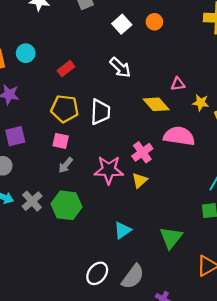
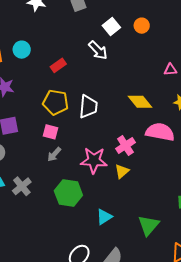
white arrow: (120, 67) -> (98, 50), moved
pink triangle: (178, 84) -> (170, 70), moved
green hexagon: (67, 205) -> (68, 193), moved

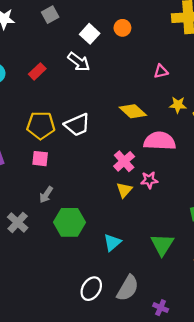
red rectangle: (58, 65) -> (37, 71), moved
white trapezoid: (88, 107) -> (77, 125), turned 70
gray arrow: (54, 154) -> (46, 195), moved
pink star: (94, 160) -> (149, 180), moved, size x0.6

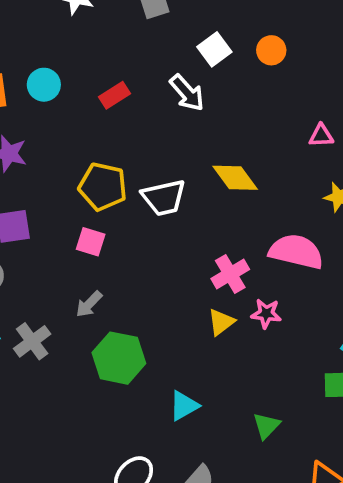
yellow diamond: (133, 111) -> (235, 178), moved
green triangle: (162, 245) -> (266, 426), size x0.7

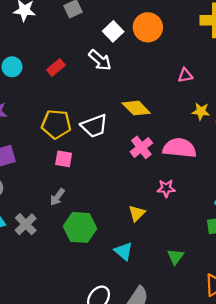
orange circle: (271, 50) -> (148, 27), size x1.6
pink square: (91, 242) -> (64, 159), moved
pink cross: (230, 274) -> (141, 147), moved
yellow triangle: (221, 322) -> (137, 213), moved
cyan triangle: (184, 406) -> (124, 251), turned -42

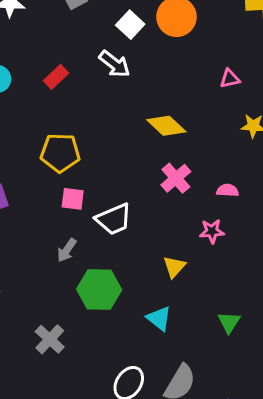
white trapezoid: (94, 126) -> (114, 219), moved
pink semicircle: (179, 148) -> (228, 190), moved, size x0.5
gray cross: (26, 224) -> (50, 339), moved

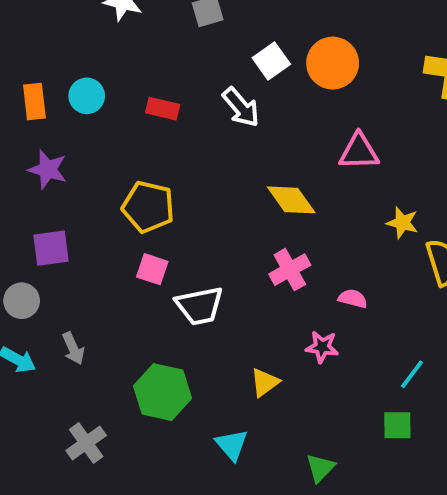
red rectangle: (56, 77) -> (163, 109), turned 45
pink triangle: (230, 79) -> (359, 152), moved, size x1.5
gray arrow: (67, 250) -> (73, 348), moved, turned -70

